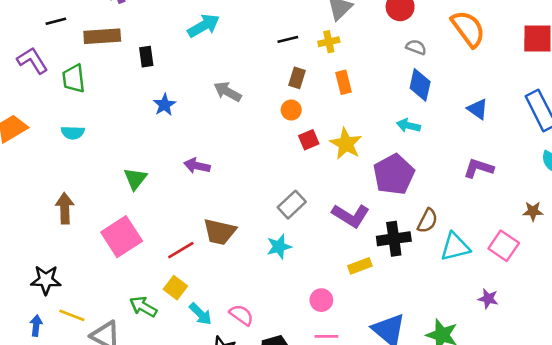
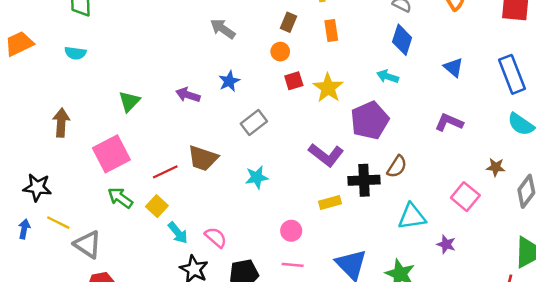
blue star: (164, 105) -> (229, 81), moved
gray rectangle: (292, 205) -> (254, 122), moved
cyan triangle: (455, 247) -> (412, 216), moved
green arrow: (143, 307) -> (120, 198), moved

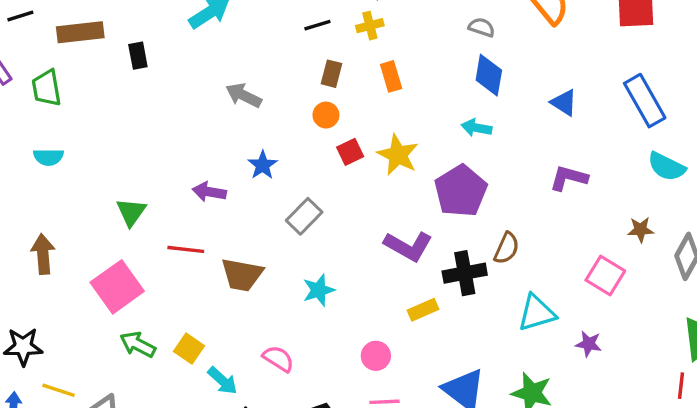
red line: (165, 172) -> (186, 249), moved, turned 40
pink semicircle: (216, 237) -> (278, 359), moved

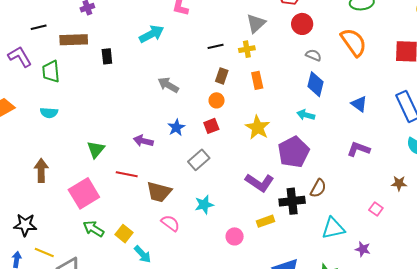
red square: (350, 152) -> (211, 126), moved
pink square: (605, 275) -> (376, 209), size x0.6
pink circle: (376, 356) -> (235, 236), moved
pink semicircle: (278, 359) -> (170, 223), moved

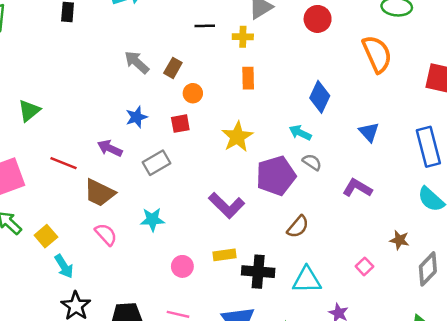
gray semicircle: (313, 55) -> (312, 162), moved
brown rectangle: (222, 76) -> (173, 68), moved
purple arrow: (143, 141) -> (110, 148), moved
green triangle: (96, 149) -> (29, 111), moved
black cross: (292, 201) -> (258, 272), moved

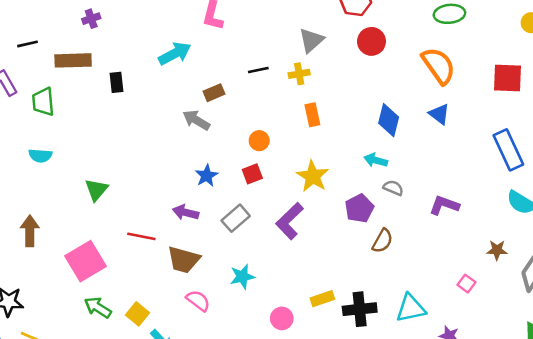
brown rectangle: (173, 68) -> (214, 93), moved, turned 48
blue triangle: (369, 132) -> (439, 114), moved
purple pentagon: (276, 176) -> (359, 208), size x0.7
purple L-shape: (227, 205) -> (290, 221), moved, turned 102
brown semicircle: (298, 227) -> (382, 241), moved

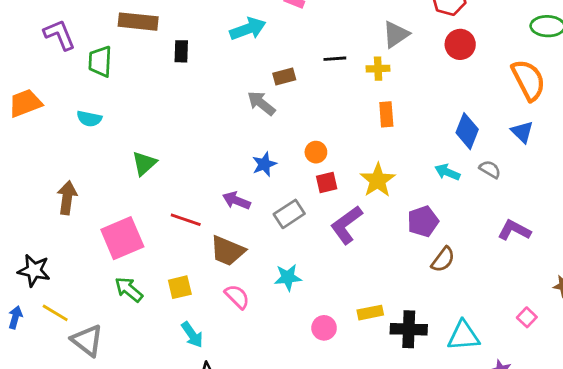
orange circle: (259, 141) -> (316, 152), moved
red square: (252, 174) -> (327, 182), moved
gray semicircle: (393, 188) -> (490, 169), moved
yellow square: (138, 314) -> (180, 287), moved, turned 30

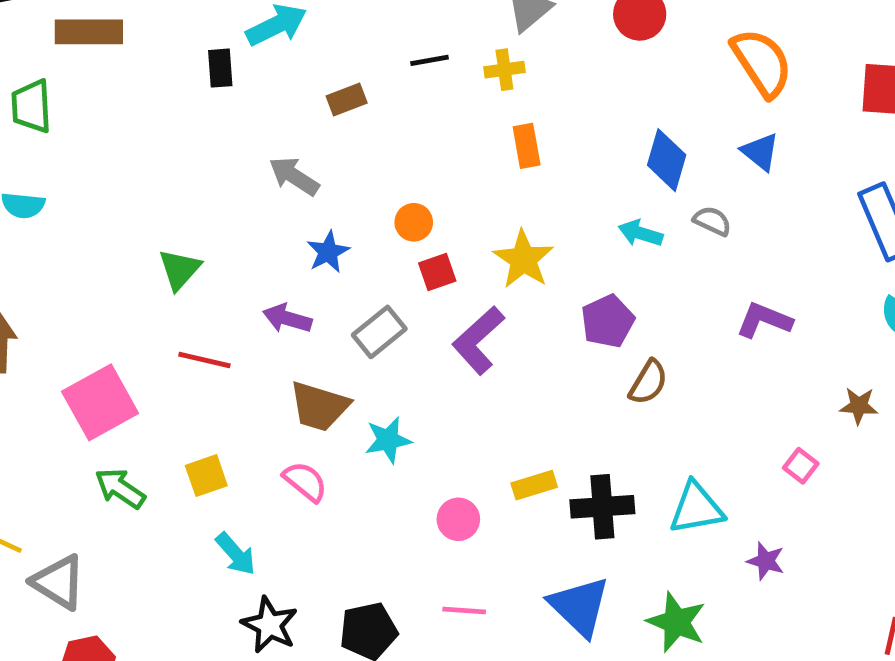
black rectangle: (181, 51) -> (220, 68), moved
gray arrow: (261, 103) -> (294, 176), moved
green triangle: (144, 163) -> (179, 269), moved
brown trapezoid: (227, 251) -> (319, 406), moved

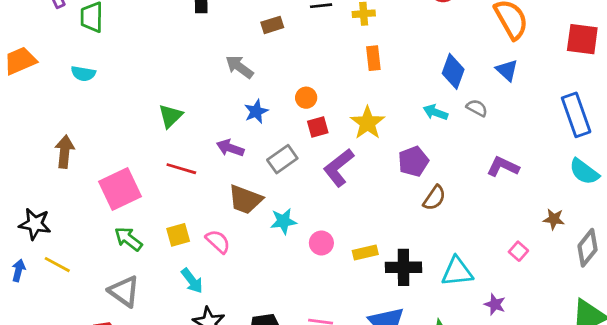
pink semicircle: (305, 482) -> (218, 241), moved
pink circle: (458, 519) -> (321, 243), moved
gray triangle: (58, 582) -> (124, 291), moved

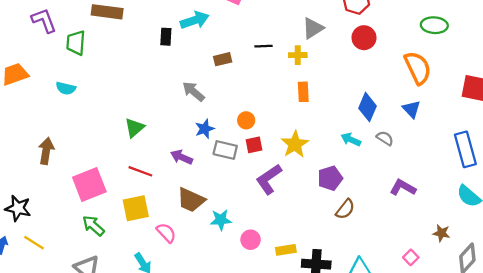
gray rectangle: (282, 159) -> (225, 150), moved, turned 45
yellow square: (178, 235) -> (136, 208), moved, size x1.4

